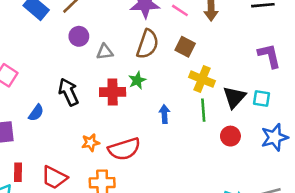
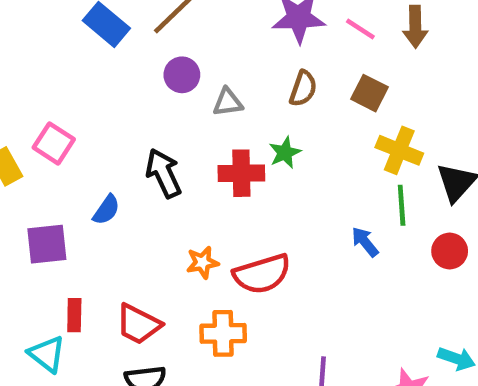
brown semicircle: (148, 44) -> (303, 89), size x0.7
blue arrow: (164, 114) -> (365, 242), moved, turned -36

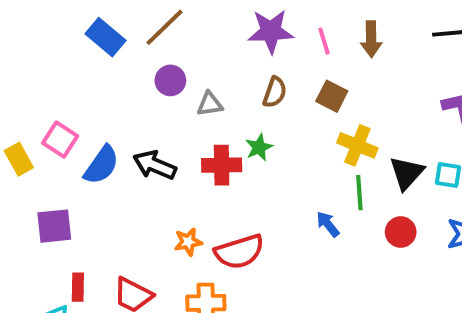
pink line: (360, 29) -> (324, 41), turned 40
black arrow: (164, 173) -> (155, 165), turned -42
blue semicircle: (106, 210) -> (102, 165), moved, size x1.5

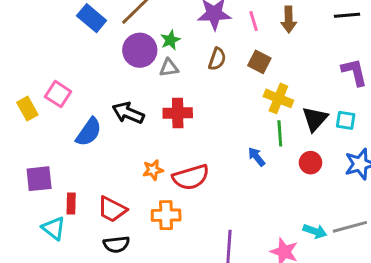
purple circle: (170, 80) -> (140, 50), size x1.5
green star: (259, 147) -> (170, 40), moved
blue semicircle: (102, 165) -> (89, 132), moved
purple square: (54, 226) -> (39, 179), moved

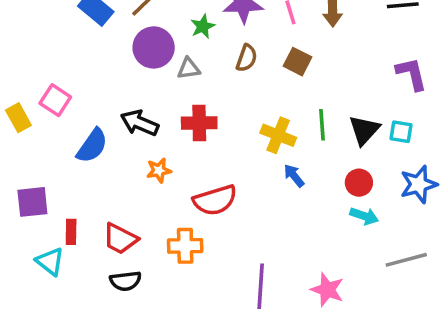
green star: (170, 40) -> (203, 26), moved
yellow cross: (278, 98) -> (278, 135), moved
green line: (280, 133) -> (322, 125), moved
orange star: (153, 170) -> (159, 170), moved
cyan arrow: (315, 231) -> (364, 216), moved

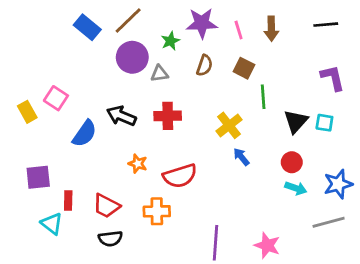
green line: (322, 125) -> (263, 97), moved
yellow cross: (278, 135) -> (229, 125), turned 30
orange star: (159, 170) -> (138, 164), moved, turned 30
blue star: (419, 184) -> (338, 184), moved

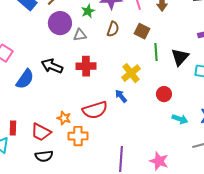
black triangle: (296, 121) -> (180, 57), moved
blue arrow: (241, 157) -> (121, 96), moved
red circle: (292, 162) -> (164, 94), moved
orange star: (138, 164) -> (64, 118), moved

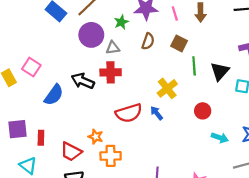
red cross: (86, 66) -> (111, 72), moved
red semicircle: (95, 110) -> (129, 113), moved
red rectangle: (13, 128) -> (41, 138), moved

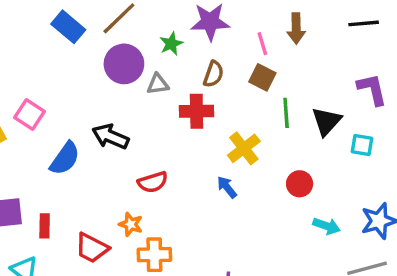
pink line: (175, 13) -> (262, 44), moved
red cross: (111, 72) -> (197, 111), moved
red semicircle: (129, 113) -> (153, 182), moved, size x0.7

